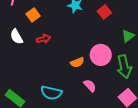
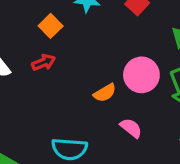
orange square: (33, 15) -> (51, 26), moved

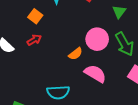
pink semicircle: (131, 128) -> (95, 74), size x1.5

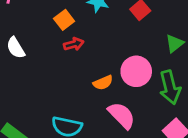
red arrow: (34, 40) -> (74, 44), moved

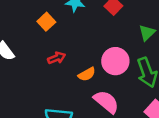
red arrow: (74, 44) -> (57, 58), moved

